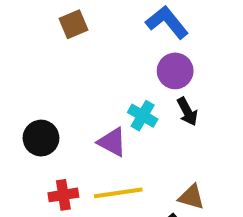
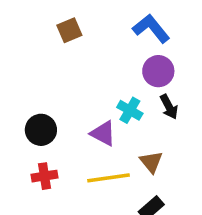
red cross: (63, 195) -> (44, 176), moved
brown triangle: (191, 197) -> (151, 162), moved, turned 35

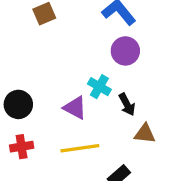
black arrow: (169, 107) -> (127, 104), moved
brown triangle: (151, 162) -> (145, 134), moved, turned -45

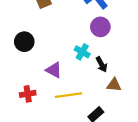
black circle: (18, 104) -> (24, 42), moved
purple triangle: (75, 108) -> (54, 70), moved

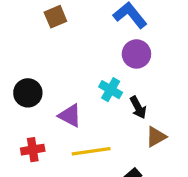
black circle: (24, 42) -> (28, 93), moved
brown triangle: (114, 85) -> (156, 137), turned -35

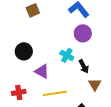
black circle: (28, 93) -> (24, 51), moved
brown triangle: (156, 137) -> (95, 84), turned -32

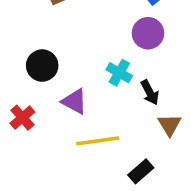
red cross: (19, 92) -> (22, 118), moved, turned -32

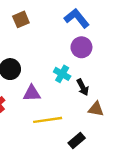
purple triangle: (74, 101) -> (32, 93), turned -30
brown triangle: (170, 125) -> (96, 109), turned -49

